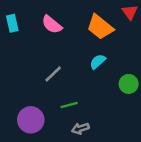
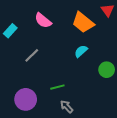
cyan rectangle: (12, 23) -> (10, 31), moved, turned 56
gray line: (53, 74) -> (32, 55), moved
gray arrow: (80, 128) -> (67, 107), turned 64

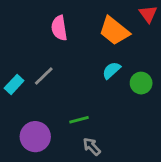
pink semicircle: (43, 20) -> (59, 28), turned 42
cyan rectangle: (10, 31) -> (14, 84), moved
green circle: (107, 70) -> (141, 83), moved

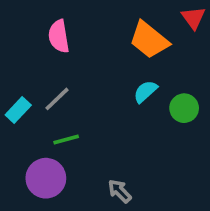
pink semicircle: (59, 28) -> (59, 36), moved
green line: (79, 120) -> (66, 139), moved

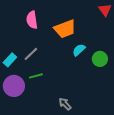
orange trapezoid: (149, 40) -> (65, 29), moved, turned -60
purple circle: (46, 178) -> (14, 86), moved

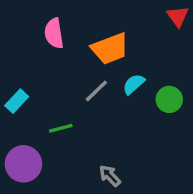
gray line: (31, 54) -> (96, 91), moved
purple circle: (14, 86) -> (23, 164), moved

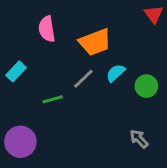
cyan rectangle: (17, 101) -> (16, 71), moved
green line: (61, 128) -> (53, 99), moved
gray arrow: (110, 176) -> (139, 139), moved

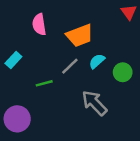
gray arrow: (139, 139) -> (94, 103), moved, size x1.6

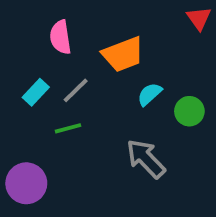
cyan rectangle: (13, 60) -> (36, 92), moved
gray line: (70, 66) -> (76, 90), moved

